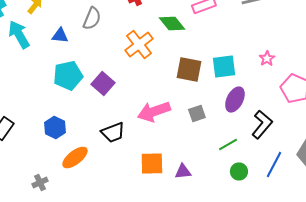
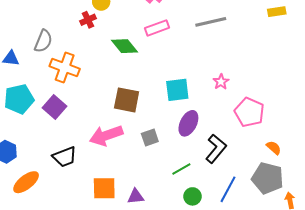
orange cross: (139, 44) -> (65, 67), moved, turned -32
brown square: (189, 69) -> (127, 100), moved

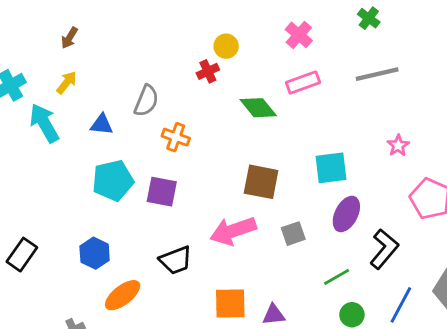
orange cross: (65, 67) -> (176, 137), size x0.7
pink star: (221, 82) -> (398, 145), moved
purple square: (54, 107) -> (162, 192), turned -30

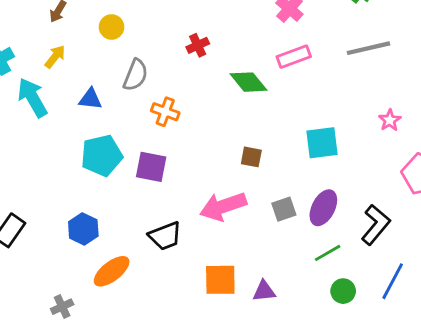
yellow circle: (226, 46) -> (112, 27), moved
brown square: (261, 182) -> (251, 157), size x0.6
purple ellipse: (346, 214) -> (323, 208), moved

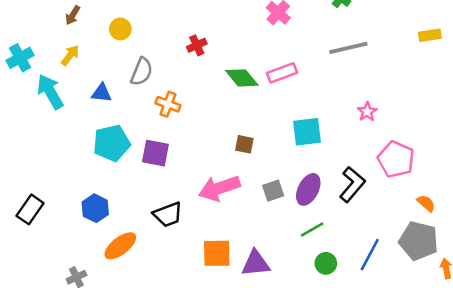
pink rectangle: (294, 57) -> (282, 73), moved
black L-shape: (376, 225) -> (352, 184), moved
purple triangle: (264, 291) -> (256, 263), size x1.4

